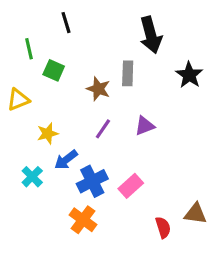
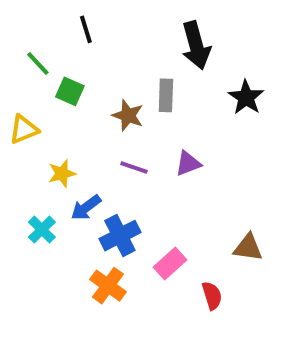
green line: (29, 49) -> (38, 63), turned -30
purple line: (103, 129) -> (134, 167), turned 75
pink rectangle: (131, 186) -> (170, 264), moved
brown triangle: (195, 214) -> (248, 248), moved

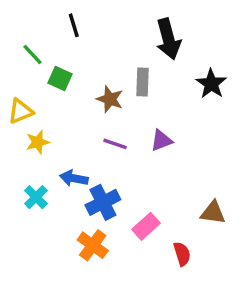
yellow star: (62, 174) -> (38, 142), moved
blue arrow: (86, 208) -> (74, 178), turned 48

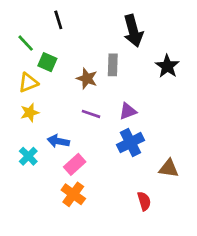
yellow triangle: (20, 111) -> (28, 83), moved
blue cross: (103, 202) -> (130, 143), moved
pink rectangle: (146, 226) -> (75, 164), moved

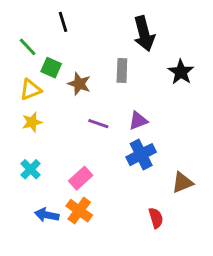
brown star: (87, 78) -> (79, 84), moved
blue arrow: (58, 141) -> (47, 215), moved
brown triangle: (169, 168) -> (182, 183), turned -30

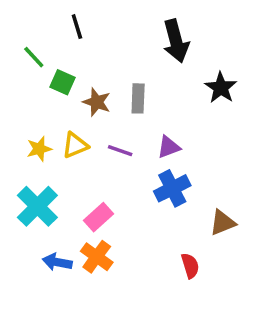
gray rectangle: (122, 71) -> (138, 98), moved
yellow triangle: (31, 90) -> (75, 145), moved
cyan cross: (31, 169) -> (37, 206), size x1.6

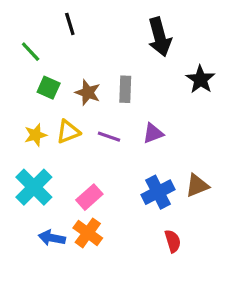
green square: (63, 82) -> (49, 88), moved
blue cross: (172, 188) -> (158, 192), moved
brown triangle: (223, 223) -> (197, 186), moved

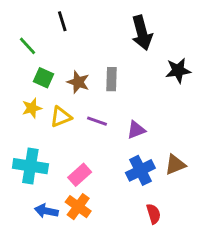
black star: (200, 79) -> (178, 70), turned 30
purple triangle: (153, 133) -> (136, 130), moved
yellow star: (35, 135) -> (32, 108), moved
cyan cross: (34, 187) -> (30, 166), turned -36

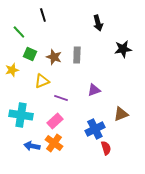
black arrow: (142, 33) -> (98, 23), size x0.7
yellow star: (32, 108) -> (12, 70), moved
purple line: (97, 121) -> (61, 98), moved
blue cross: (140, 170) -> (95, 129), moved

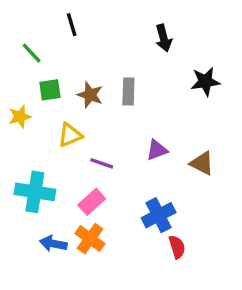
green square: (30, 54) -> (50, 90), turned -32
brown triangle: (121, 114) -> (202, 163), moved, turned 49

